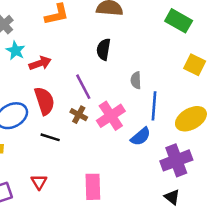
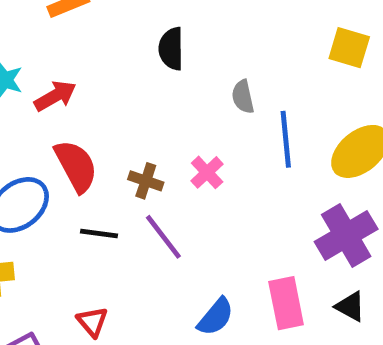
purple line: (83, 87) -> (163, 237), moved
pink cross: (111, 116) -> (207, 172), size x0.6
blue semicircle: (141, 137) -> (216, 317), moved
pink rectangle: (93, 187) -> (286, 303), moved

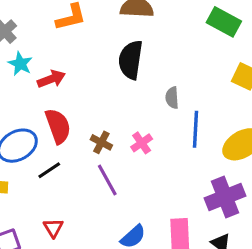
black semicircle: (171, 49) -> (131, 60), size x1.4
black line: (99, 233) -> (49, 170), moved, turned -50

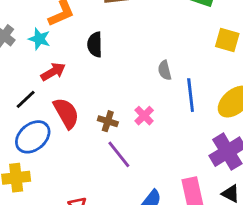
black semicircle: (131, 60) -> (95, 45), moved, size x0.7
cyan star: (20, 64) -> (39, 39), moved
black line: (49, 170) -> (26, 99), moved

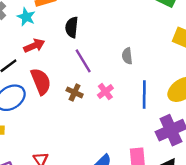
blue line: (191, 95) -> (144, 95), moved
purple line: (119, 154) -> (83, 61), moved

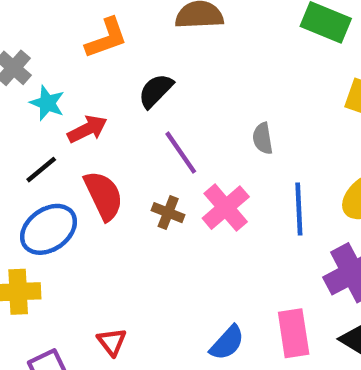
cyan star: (26, 17) -> (47, 103), moved
black semicircle: (72, 27) -> (156, 91), turned 42
pink cross: (105, 92) -> (226, 208), size x1.5

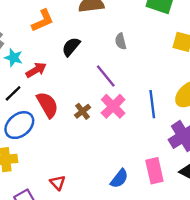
gray semicircle: (263, 138) -> (121, 41), moved
purple line: (181, 153) -> (106, 76), moved
brown cross: (168, 213) -> (83, 111), turned 35

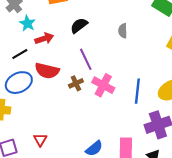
purple line: (106, 76) -> (86, 59), moved
red semicircle: (47, 105) -> (47, 71), turned 120
pink cross: (113, 106) -> (103, 85), turned -30

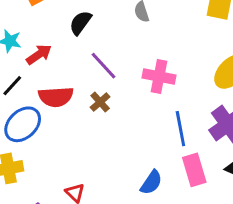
pink cross: (103, 85) -> (159, 77), moved
blue line: (137, 91) -> (180, 129), moved

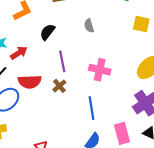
purple line: (103, 66) -> (62, 61), turned 30
blue line: (180, 129) -> (91, 108), moved

